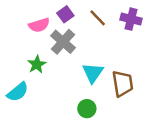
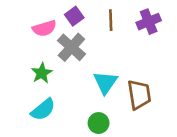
brown line: (98, 18) -> (111, 20), turned 42
purple cross: (131, 19) -> (149, 22), turned -36
cyan semicircle: (18, 92) -> (43, 110), moved

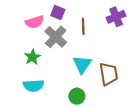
purple square: (74, 16) -> (58, 13), turned -32
brown line: (111, 20) -> (83, 26), moved
cyan semicircle: (43, 110) -> (33, 86), turned 36

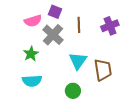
purple cross: (116, 17) -> (110, 26), moved

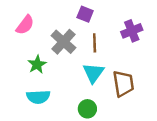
purple square: (55, 12) -> (85, 14), moved
pink semicircle: (33, 21) -> (25, 25), moved, turned -36
brown line: (79, 25) -> (95, 43), moved

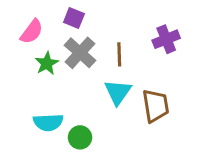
purple square: (85, 14) -> (74, 18), moved
green star: (37, 64) -> (47, 63), moved
green circle: (87, 109) -> (80, 137), moved

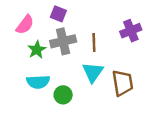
gray cross: (80, 53) -> (63, 41), turned 35
cyan semicircle: (48, 122) -> (38, 82), moved
green circle: (80, 137) -> (63, 95), moved

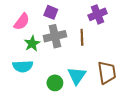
purple cross: (131, 31) -> (98, 14), moved
cyan triangle: (93, 72) -> (77, 76), moved
cyan semicircle: (38, 82) -> (23, 66), moved

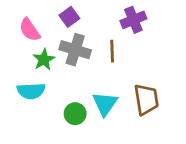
purple square: (51, 12) -> (69, 17), turned 32
pink semicircle: (22, 22) -> (30, 30), turned 108
gray cross: (55, 36) -> (75, 50), turned 30

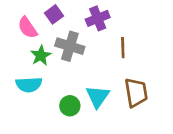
purple square: (69, 17) -> (54, 14), moved
purple cross: (133, 20) -> (98, 18), moved
brown line: (112, 51) -> (123, 48), moved

